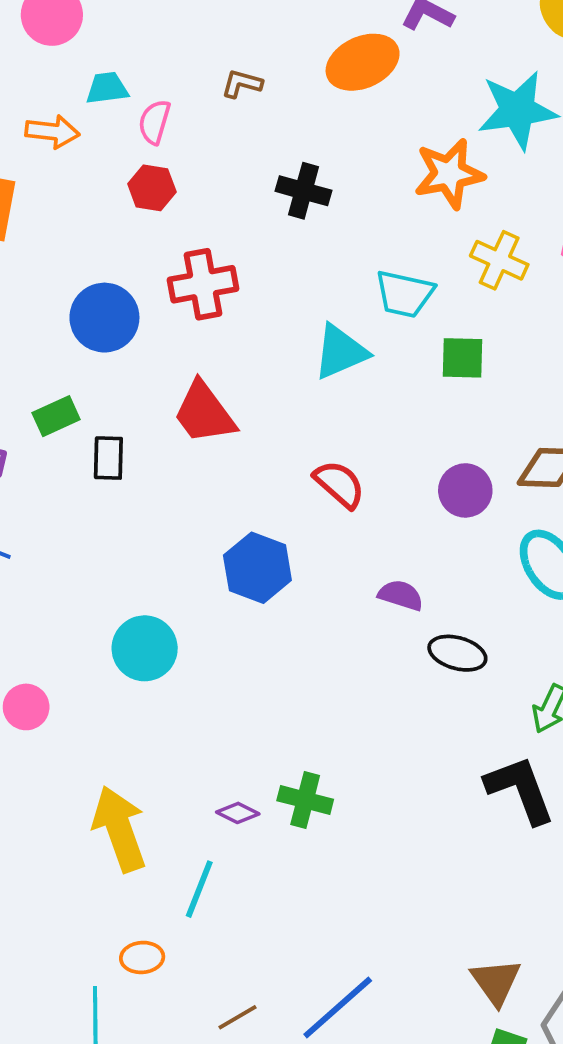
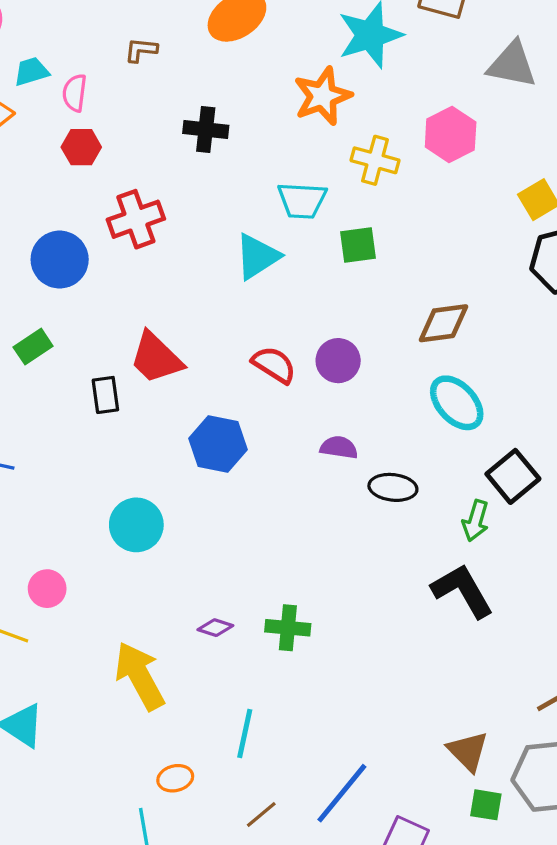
red trapezoid: (204, 413) -> (156, 358), moved
black rectangle: (108, 458) -> (105, 395), moved
purple circle: (465, 490) -> (338, 361), moved
purple diamond: (238, 813) -> (215, 628), moved
cyan line: (199, 889) -> (245, 734), moved

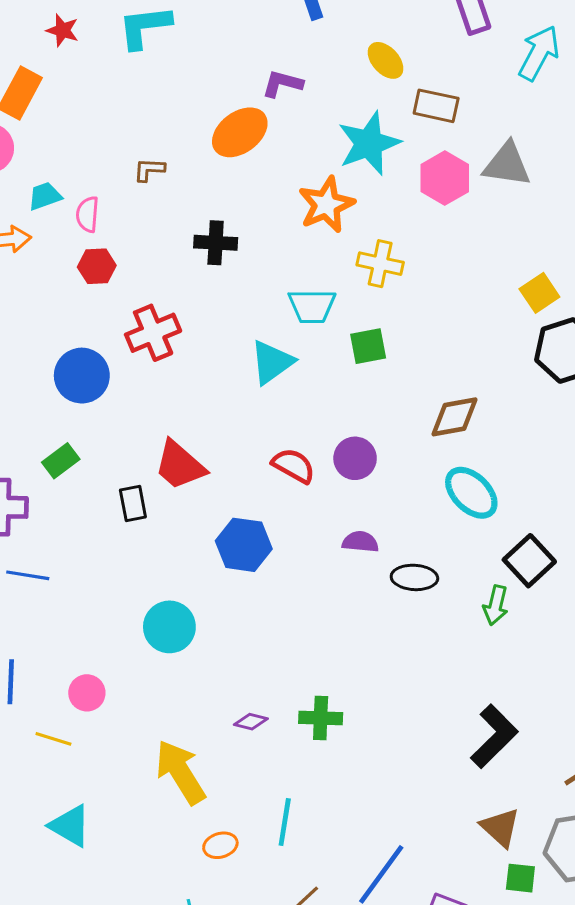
pink hexagon: (451, 135) -> (445, 178), moved
black L-shape: (462, 591) -> (494, 736), moved, turned 78
orange ellipse: (175, 778) -> (220, 845), moved

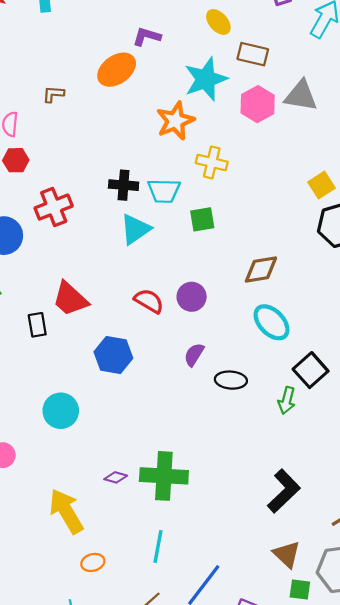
black cross: (216, 243) -> (124, 185), moved
purple semicircle: (360, 542) -> (194, 355), turned -65
green cross: (321, 718) -> (164, 476), size x1.6
cyan line: (285, 822) -> (158, 546), moved

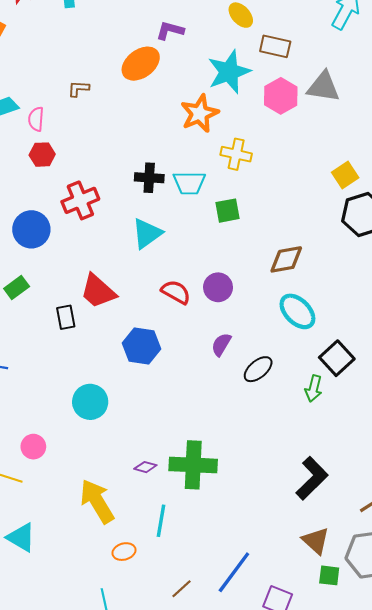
cyan triangle: (135, 229) -> (147, 233), moved
black ellipse: (231, 380) -> (258, 369), turned -44
cyan line: (158, 546) -> (161, 521), moved

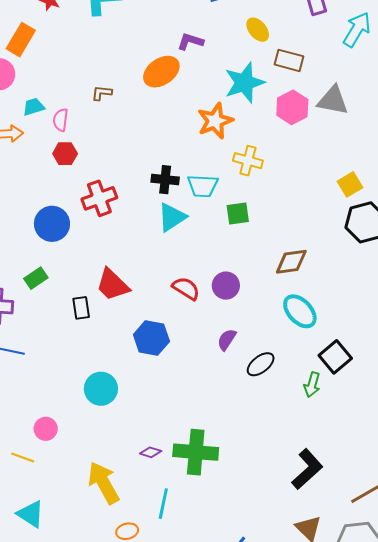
cyan triangle: (147, 233) -> (172, 217), moved

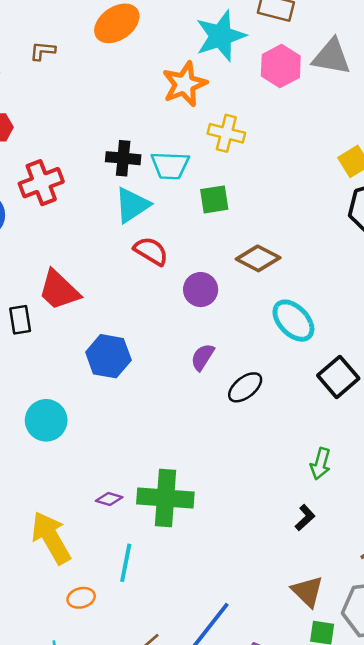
brown diamond: (291, 262) -> (258, 258), moved, turned 36
red semicircle: (186, 288) -> (151, 251), moved
green arrow: (312, 385) -> (320, 464), moved
black L-shape: (307, 469) -> (305, 518), size x0.5

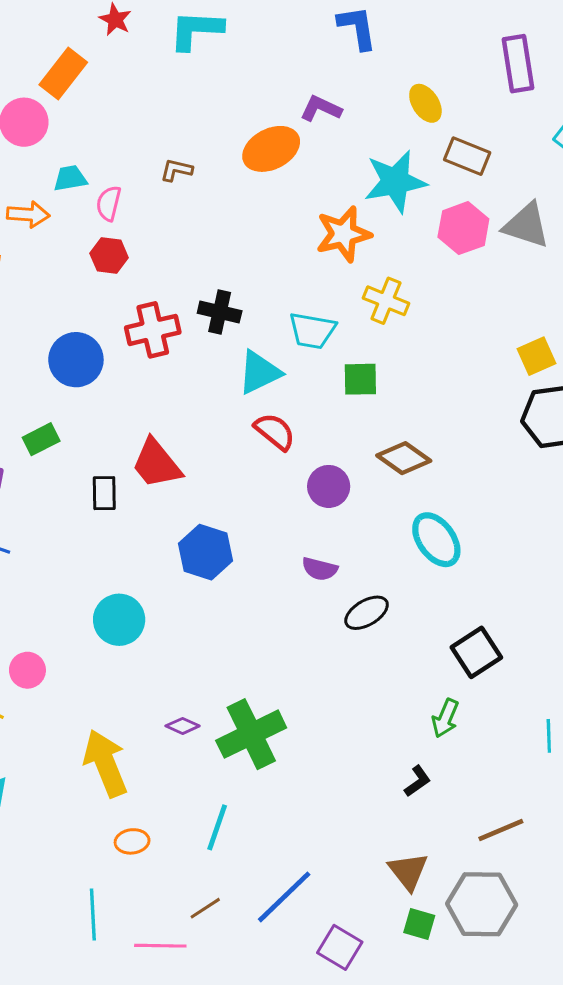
black cross: (123, 158) -> (220, 312), moved
purple semicircle: (202, 357) -> (320, 569), turned -116
black square: (338, 377) -> (476, 652), moved
green cross: (165, 498) -> (251, 734), turned -38
cyan line: (126, 563) -> (217, 827), moved

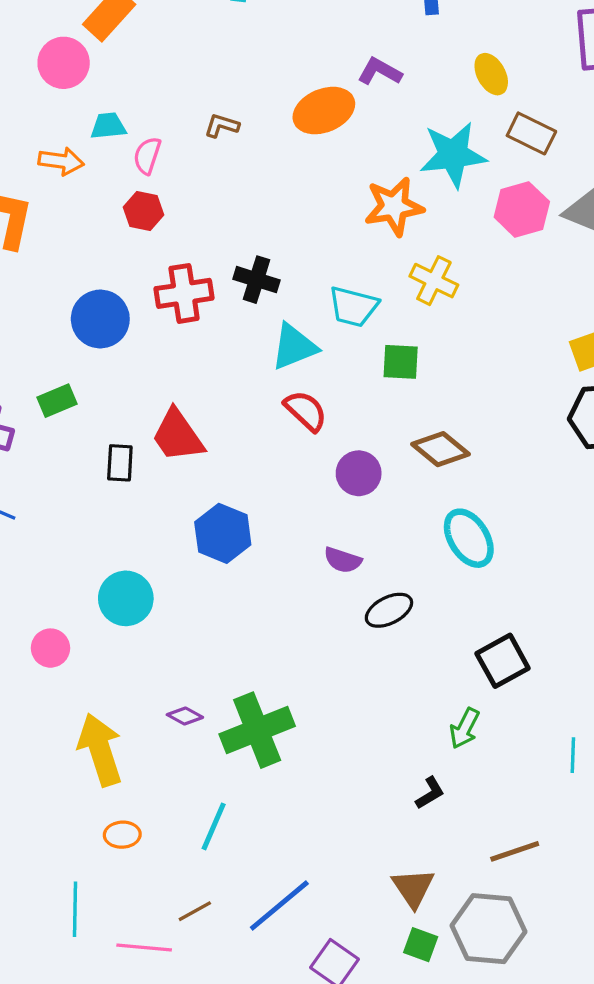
pink circle: (27, 670) -> (50, 648), moved

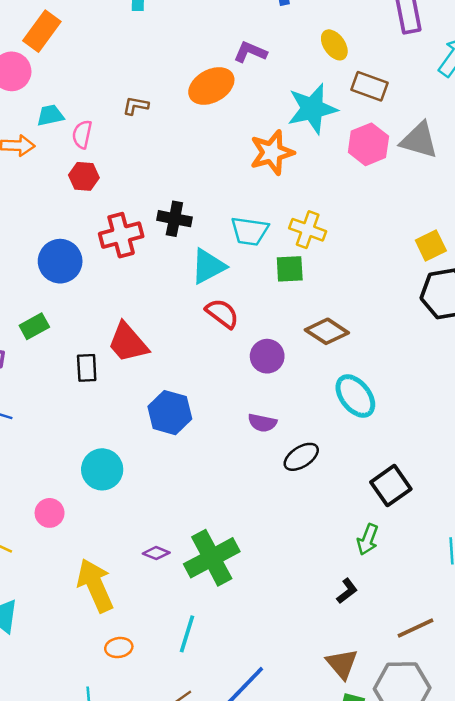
yellow cross: (434, 281) -> (308, 230), moved

